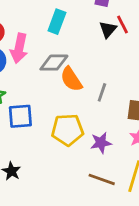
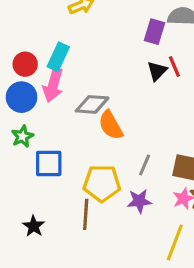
cyan rectangle: (57, 22) -> (58, 57), moved
gray line: (102, 92) -> (145, 165), moved
brown line: (102, 179) -> (86, 214), moved, turned 70

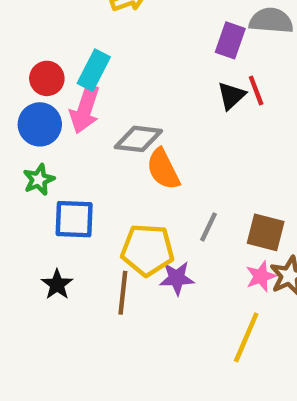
purple star: (139, 201) -> (177, 278), moved
black star: (34, 226) -> (57, 284), moved

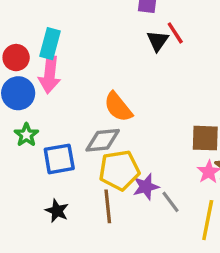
gray diamond: (138, 139) -> (103, 140), moved
gray line: (208, 227) -> (170, 202), moved, turned -50

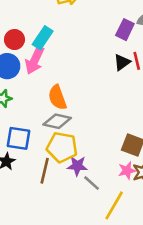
orange semicircle: (118, 107) -> (57, 97), moved
blue square: (59, 159) -> (18, 138), moved
gray line: (170, 202) -> (92, 183), turned -30

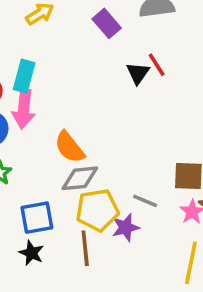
purple rectangle: (125, 30) -> (107, 23), moved, turned -48
gray line: (92, 183) -> (145, 201), moved

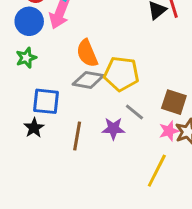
yellow pentagon: (97, 210) -> (121, 74), moved

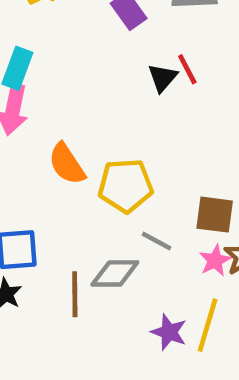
gray diamond: (88, 80) -> (115, 273), moved
purple star: (113, 129) -> (169, 332), moved, turned 30

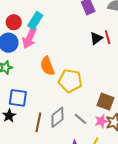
gray line: (156, 241) -> (80, 119), moved
gray diamond: (115, 273) -> (57, 117), turned -50

